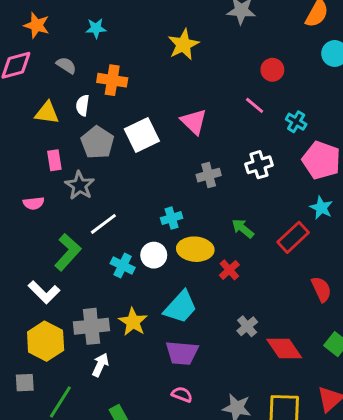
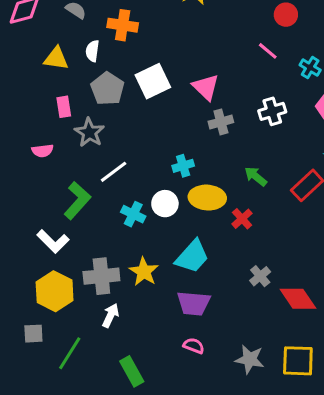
pink triangle: (194, 122) -> (206, 87), moved

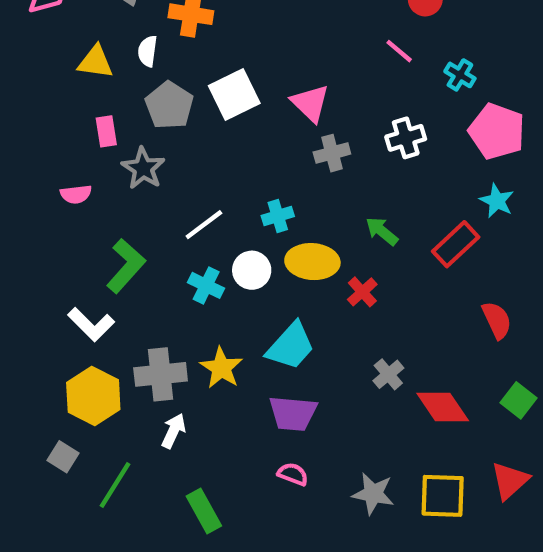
white line: (114, 172) -> (204, 225), moved
gray square: (33, 334) -> (63, 457), turned 35

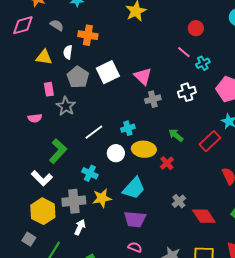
cyan cross: (460, 75) -> (203, 63), moved, turned 32
cyan cross: (206, 285) -> (90, 173), moved
yellow star: (221, 368) -> (102, 198), turned 30

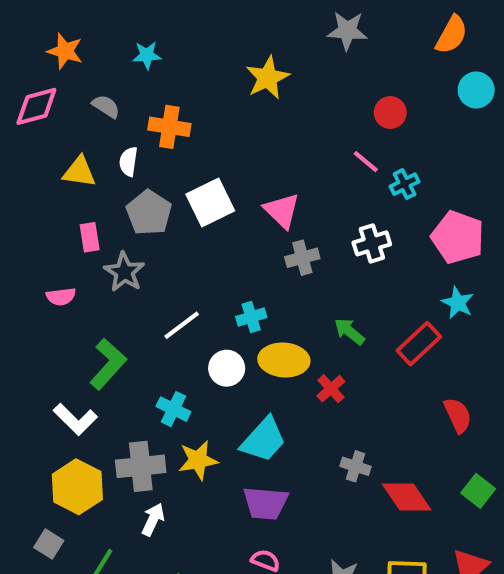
gray cross: (179, 201) -> (355, 466), turned -32

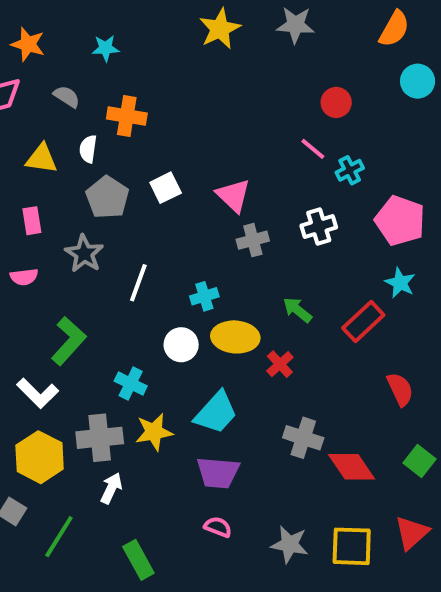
yellow star: (268, 78) -> (220, 29), moved
white square: (210, 202) -> (166, 188), size x0.7
pink rectangle: (90, 237) -> (32, 221), moved
white line: (182, 325) -> (138, 283), moved, turned -33
gray cross: (355, 466) -> (303, 438), size x1.4

